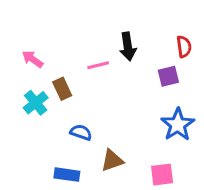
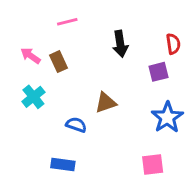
pink line: (98, 65) -> (67, 22), moved
brown rectangle: (62, 89) -> (58, 62), moved
brown triangle: (112, 161) -> (106, 103), moved

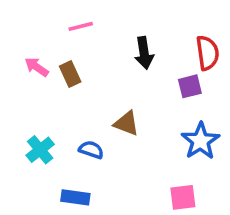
red semicircle: (173, 44) -> (207, 53), size x1.4
cyan cross: (33, 97) -> (40, 150), moved
brown triangle: (106, 103) -> (126, 123), turned 40

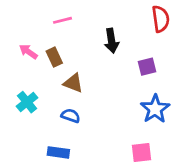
red semicircle: (207, 53) -> (161, 19), moved
brown triangle: (126, 123) -> (73, 83), moved
cyan cross: (40, 150) -> (27, 102), moved

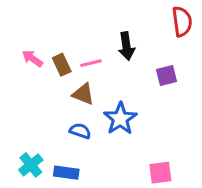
pink line: (62, 20) -> (91, 63), moved
cyan cross: (27, 102) -> (31, 165), moved
blue star: (155, 109) -> (120, 119), moved

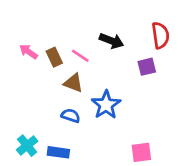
red semicircle: (182, 21) -> (160, 35), moved
black arrow: (126, 46) -> (111, 41), turned -60
pink line: (91, 63) -> (80, 56), turned 48

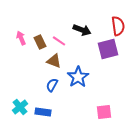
pink arrow: (28, 52) -> (21, 38), turned 32
purple square: (147, 67) -> (108, 49), size x1.5
blue semicircle: (71, 116) -> (52, 85), turned -80

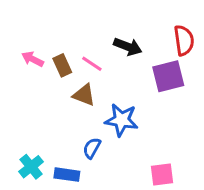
pink arrow: (21, 38) -> (33, 59), turned -40
blue star: (78, 77) -> (121, 120), turned -30
blue semicircle: (52, 85) -> (92, 148), moved

